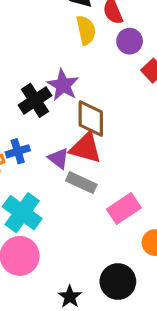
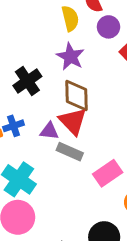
purple star: (63, 85) -> (70, 57), moved
red triangle: (86, 148) -> (73, 121), turned 32
purple triangle: (59, 158) -> (49, 131), turned -30

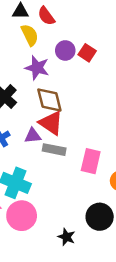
purple circle: (108, 27) -> (65, 50), moved
pink rectangle: (108, 173) -> (91, 161), turned -30

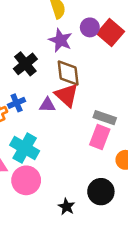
red square: (87, 53) -> (111, 33), size x1.5
gray rectangle: (54, 150) -> (105, 118), moved

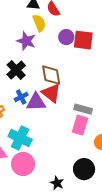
red square: (111, 33) -> (83, 40), turned -30
purple star: (60, 40) -> (26, 41), moved
blue cross: (17, 103) -> (21, 97), moved
purple triangle: (47, 105) -> (36, 102), size x1.5

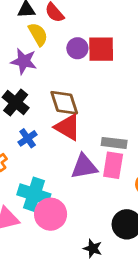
purple triangle: (36, 102) -> (84, 167), moved
pink circle: (23, 164) -> (51, 214), moved

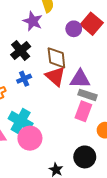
purple circle: (77, 48) -> (74, 29), moved
red square: (101, 49) -> (92, 24), turned 30
purple triangle: (84, 167) -> (80, 79), moved

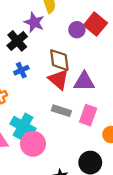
black cross: (21, 51) -> (17, 41), moved
blue cross: (24, 79) -> (21, 70), moved
gray rectangle: (87, 95) -> (61, 111), moved

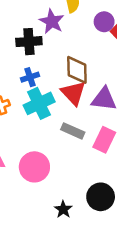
purple circle: (77, 30) -> (104, 22), moved
black cross: (17, 41) -> (29, 42), turned 30
cyan cross: (23, 126) -> (39, 103), moved, turned 30

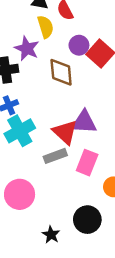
brown diamond: (77, 70) -> (61, 72), moved
red triangle: (73, 93) -> (65, 132), moved
gray rectangle: (73, 131) -> (55, 156), turned -40

